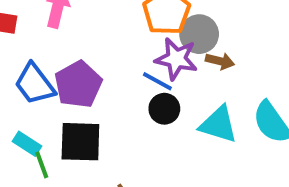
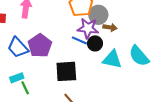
black circle: (164, 109) -> (95, 43), moved
black square: (80, 142) -> (66, 71), moved
cyan rectangle: (27, 144) -> (17, 78), turned -48

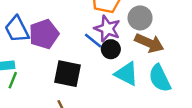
gray circle: (98, 15) -> (140, 18), moved
brown arrow: (110, 27) -> (149, 43), moved, size x1.6
green line: (25, 88) -> (13, 80), turned 32

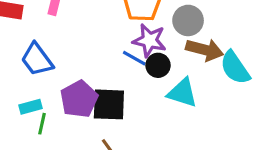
purple pentagon: (44, 34) -> (79, 99), moved
cyan semicircle: (160, 78) -> (235, 68), moved

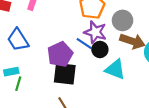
purple pentagon: (79, 99) -> (60, 54), moved

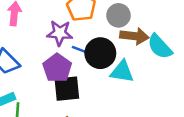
purple star: (95, 32) -> (60, 33), moved
black circle: (100, 49) -> (100, 53), size x1.6

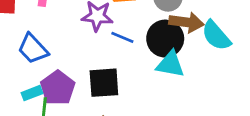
black circle: (100, 53) -> (165, 39), moved
purple pentagon: (57, 68) -> (58, 88), moved

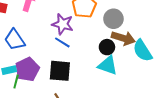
blue line: (122, 37) -> (62, 42), moved
black circle: (165, 39) -> (107, 47), size x0.6

